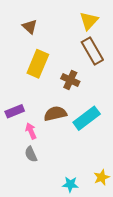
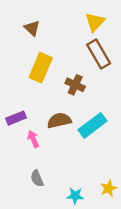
gray semicircle: (31, 154) -> (37, 178), moved

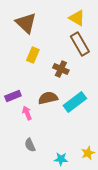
yellow triangle: (95, 22) -> (77, 18), turned -42
brown triangle: (32, 28) -> (26, 23), size x1.6
yellow rectangle: (41, 68) -> (33, 55), size x0.7

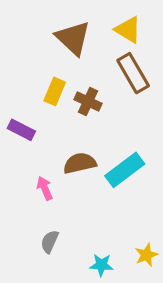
brown triangle: (26, 23) -> (73, 38), moved
brown cross: (61, 69) -> (88, 101), moved
purple rectangle: (13, 96) -> (21, 130), moved, turned 49
gray semicircle: (30, 145) -> (50, 242), turned 48

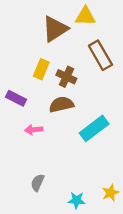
yellow triangle: (128, 30) -> (85, 16), moved, turned -30
brown triangle: (73, 38) -> (55, 29), turned 44
brown semicircle: (80, 163) -> (61, 104), moved
pink arrow: (45, 188) -> (34, 130), moved, turned -72

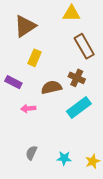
brown triangle: (55, 29) -> (25, 26), moved
brown cross: (66, 77) -> (77, 78), moved
cyan star: (77, 200) -> (64, 158), moved

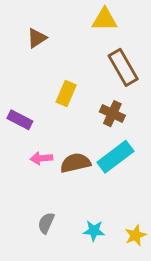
brown triangle: (25, 26) -> (37, 38), size x0.6
yellow rectangle: (35, 58) -> (66, 94), moved
brown semicircle: (51, 87) -> (75, 163), moved

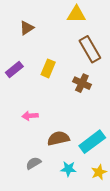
purple rectangle: (20, 120) -> (14, 70), moved, turned -66
cyan rectangle: (115, 157) -> (92, 142), moved
brown semicircle: (75, 163) -> (58, 138), moved
gray semicircle: (46, 223) -> (33, 163), turned 35

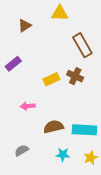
yellow triangle: (76, 14) -> (60, 13), moved
yellow rectangle: (48, 68) -> (51, 79), moved, turned 42
cyan rectangle: (92, 142) -> (84, 130), turned 40
gray semicircle: (33, 163) -> (22, 150), moved

